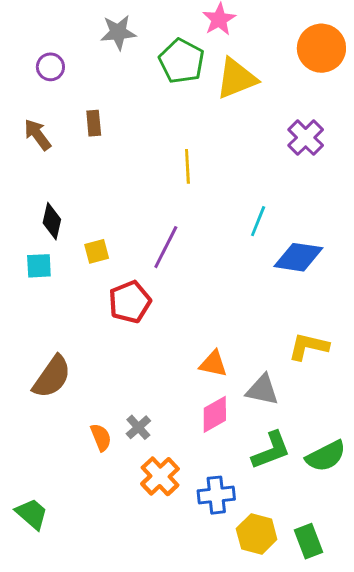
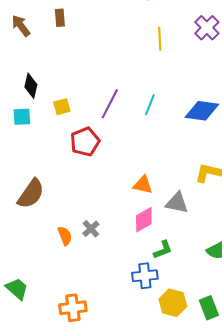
yellow line: (187, 166) -> (160, 39), moved
cyan line: (258, 221) -> (150, 105), moved
green L-shape: (271, 450) -> (163, 250), moved, size x0.7
orange cross: (160, 476) -> (73, 308), moved, turned 36

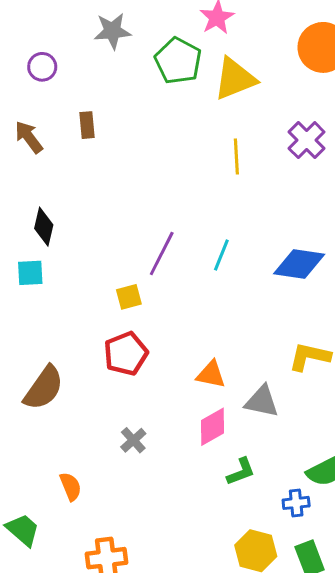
yellow square: (62, 107) -> (129, 297), moved
red pentagon: (85, 142) -> (126, 354), moved
orange semicircle: (65, 236) -> (71, 487), moved
blue cross: (145, 276) -> (296, 503), moved, size x0.7

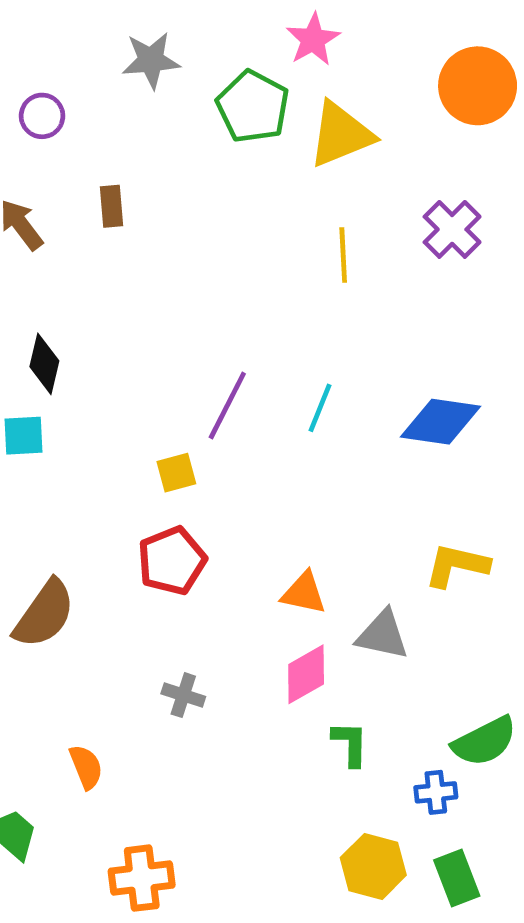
gray cross: (133, 440) -> (183, 695), turned -30
green L-shape: (241, 472) -> (350, 744), turned -68

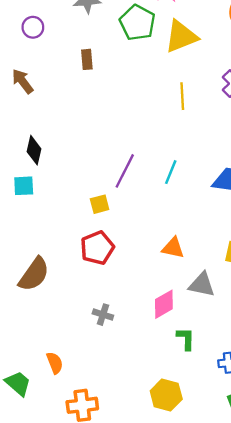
brown rectangle: (112, 206) -> (87, 59), moved
orange triangle: (304, 593) -> (173, 248), moved
orange semicircle: (86, 767) -> (55, 363), moved
yellow hexagon: (373, 866) -> (166, 395), moved

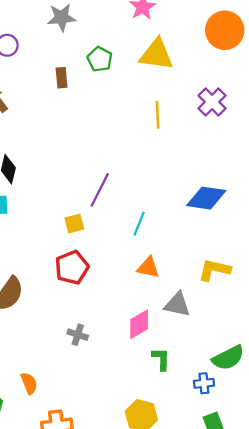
green pentagon: (137, 23) -> (100, 59), moved, size x0.7
yellow triangle: (181, 36) -> (156, 55), turned 30
cyan line: (171, 172) -> (139, 224), moved

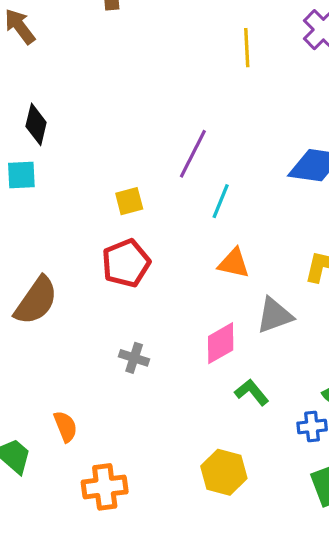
purple line: (100, 190) -> (193, 154), moved
gray triangle: (177, 305) -> (275, 315), turned -32
green L-shape: (161, 359) -> (252, 392), turned -40

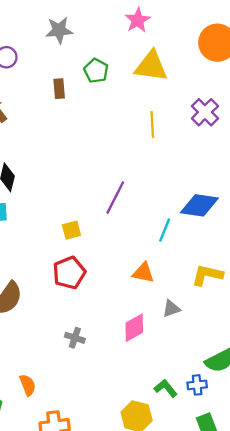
cyan line: (221, 201) -> (165, 230), moved
gray triangle: (275, 315) -> (171, 309), size x0.7
green L-shape: (252, 392) -> (166, 388), moved

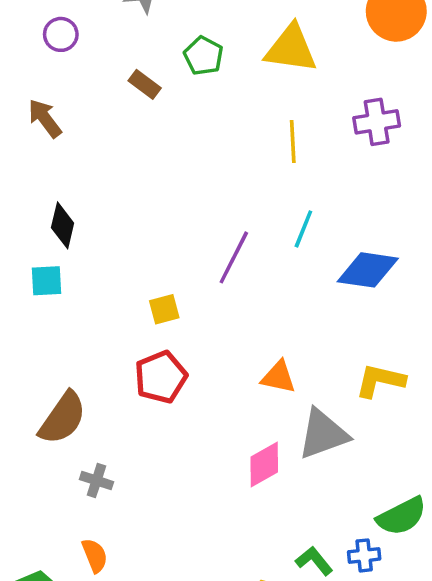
brown rectangle: (59, 89) -> (145, 84), turned -48
purple cross: (205, 112) -> (377, 122), turned 36
cyan line: (165, 230) -> (303, 229), moved
gray triangle: (171, 309) -> (323, 434), size x1.8
gray cross: (75, 338) -> (96, 481), moved

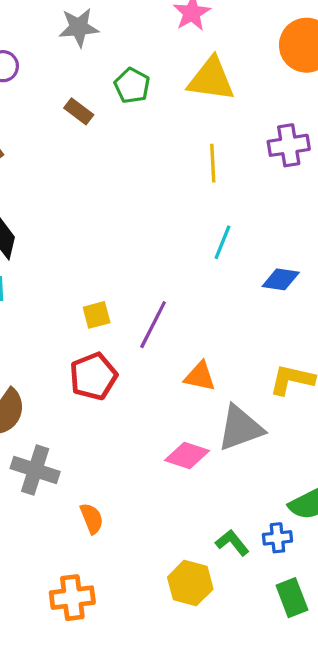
purple line: (234, 257) -> (153, 325), moved
blue diamond: (368, 270) -> (281, 279), size x0.7
pink diamond: (264, 464) -> (187, 455), turned 48
gray cross: (96, 481) -> (35, 470), size x1.6
orange semicircle: (95, 555) -> (92, 518), moved

